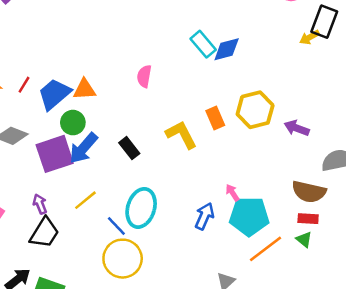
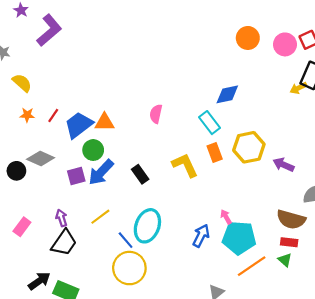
cyan rectangle: (203, 44) -> (210, 123), moved
purple square: (55, 154) -> (76, 176), size x0.6

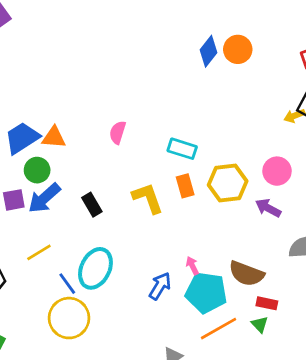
pink circle: (285, 44) -> (277, 171), moved
blue diamond: (227, 94) -> (209, 51), moved, turned -45
cyan rectangle: (210, 123) -> (182, 149), turned -40
brown semicircle: (291, 219) -> (246, 274), moved

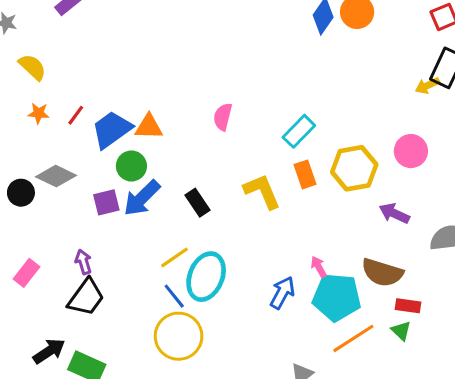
cyan rectangle: (182, 149) -> (299, 131), turned -60
purple arrow: (268, 208) -> (394, 213), moved
yellow line: (39, 252) -> (175, 257), moved

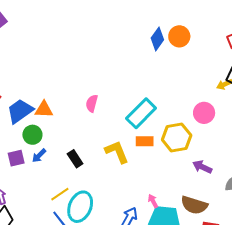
cyan rectangle: (299, 131) -> (141, 113), size x1.4
pink circle: (411, 151) -> (204, 113), moved
orange rectangle: (305, 174) -> (145, 141), turned -72
blue arrow: (142, 198) -> (39, 156), size x0.6

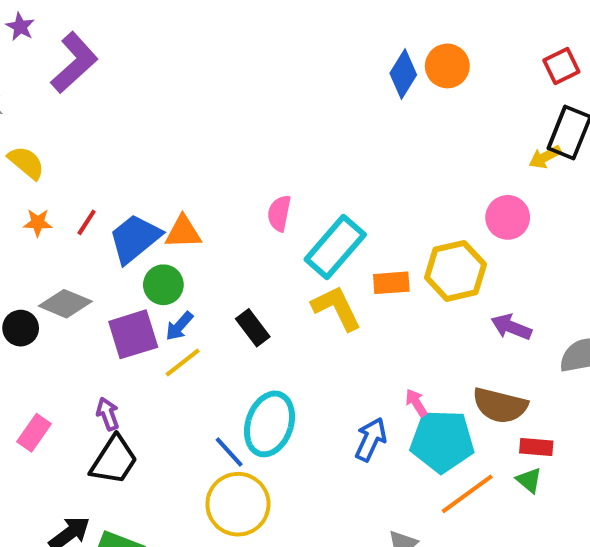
cyan rectangle: (141, 113) -> (335, 247), moved
purple square: (16, 158) -> (133, 334), size x1.4
yellow line: (60, 194) -> (183, 362), moved

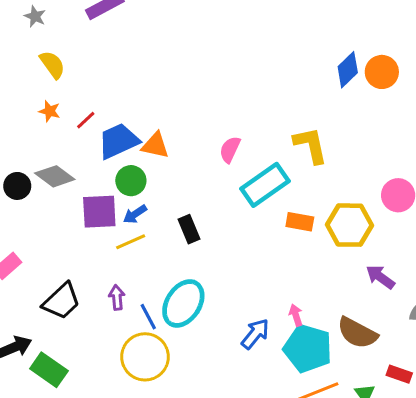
yellow L-shape: (337, 308) -> (311, 145), moved
purple arrow: (108, 414) -> (117, 298), moved
red rectangle: (536, 447) -> (399, 374), moved

